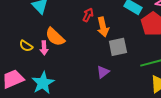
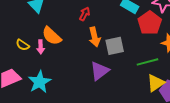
orange arrow: (103, 27) -> (95, 37), moved
purple triangle: (103, 72) -> (100, 71), size x1.5

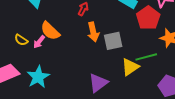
pink arrow: (41, 47) -> (39, 42), turned 40
purple triangle: (100, 71) -> (98, 83), moved
yellow triangle: (156, 83) -> (130, 67), moved

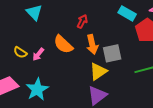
orange semicircle: (50, 31) -> (63, 44), moved
yellow triangle: (130, 67) -> (98, 71), moved

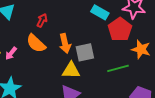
red arrow: (82, 21) -> (42, 20), moved
yellow triangle: (98, 71) -> (71, 70), turned 36

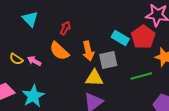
cyan rectangle: (100, 12) -> (120, 38), moved
pink arrow: (11, 53) -> (34, 61), turned 80

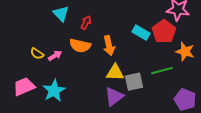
cyan triangle: (30, 19) -> (61, 14), moved
orange semicircle: (59, 51) -> (80, 46), turned -30
gray square: (108, 60) -> (134, 82), moved
pink arrow: (34, 61) -> (55, 56), turned 120

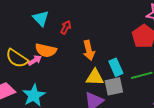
cyan rectangle: (141, 33) -> (116, 67), moved, turned 36
orange semicircle: (80, 46) -> (46, 50), moved
yellow semicircle: (37, 54) -> (17, 58), size x1.6

